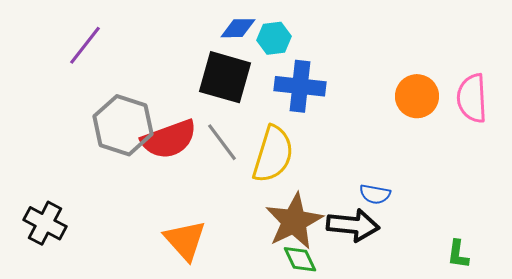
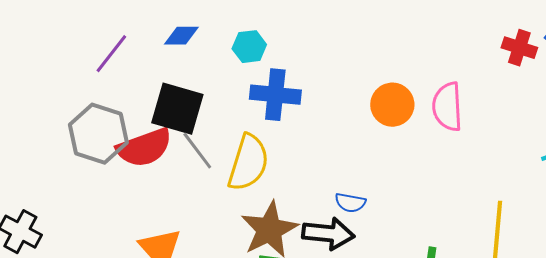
blue diamond: (238, 28) -> (181, 36), moved
purple line: (85, 45) -> (111, 54), moved
black square: (225, 77) -> (177, 109), moved

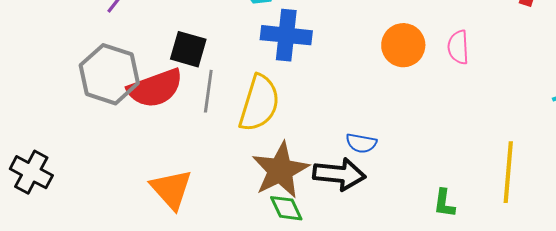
pink semicircle: (447, 107) -> (458, 47), size x0.7
black square: (177, 109) -> (188, 49), size x0.7
gray line: (197, 151) -> (208, 91), turned 45

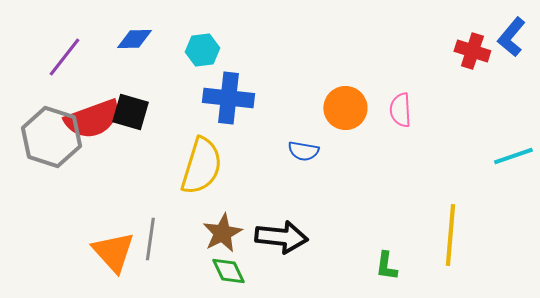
red semicircle: (155, 88) -> (92, 119), moved
gray line: (208, 91) -> (150, 239), moved
blue semicircle: (361, 143) -> (303, 151), moved
brown star: (280, 170) -> (222, 233), size x0.7

